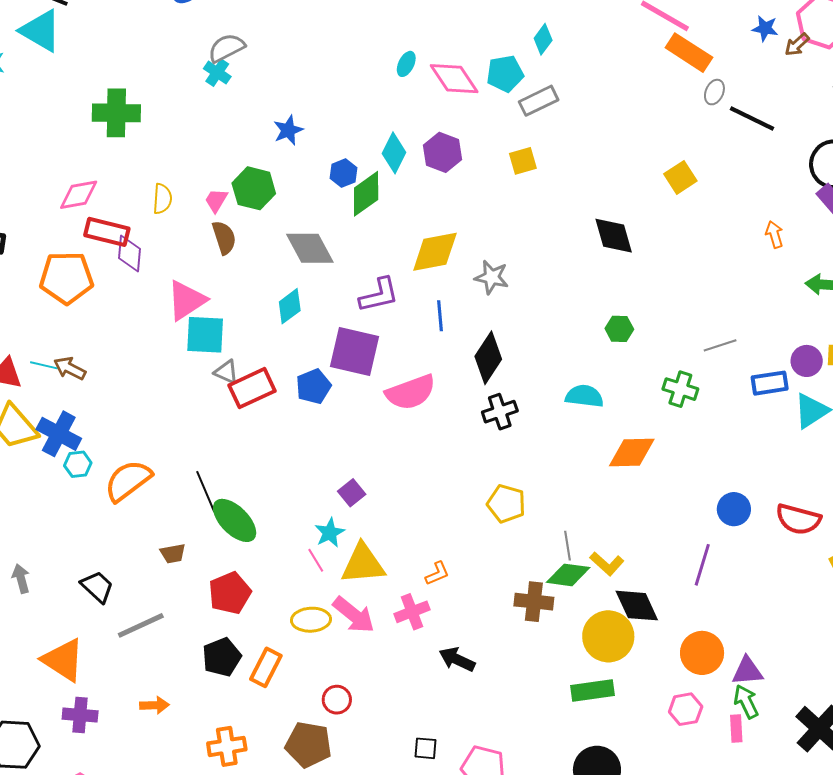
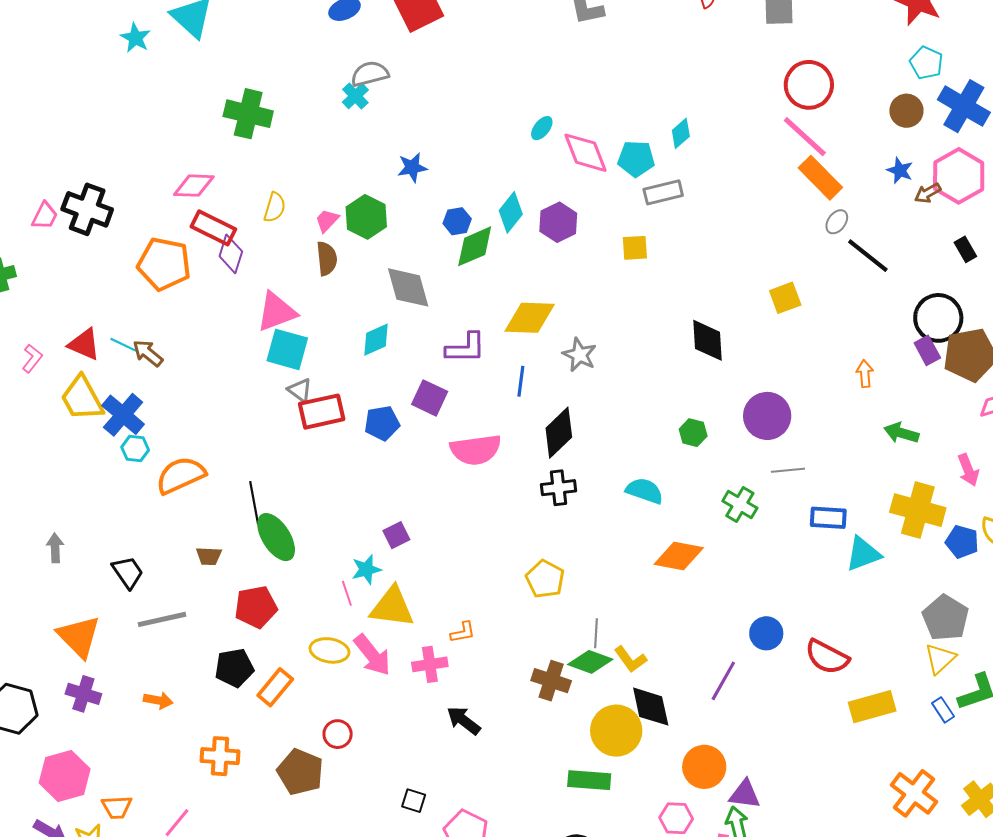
purple square: (355, 352) -> (430, 398), size x0.7
purple circle: (807, 361) -> (767, 416), moved, size x1.5

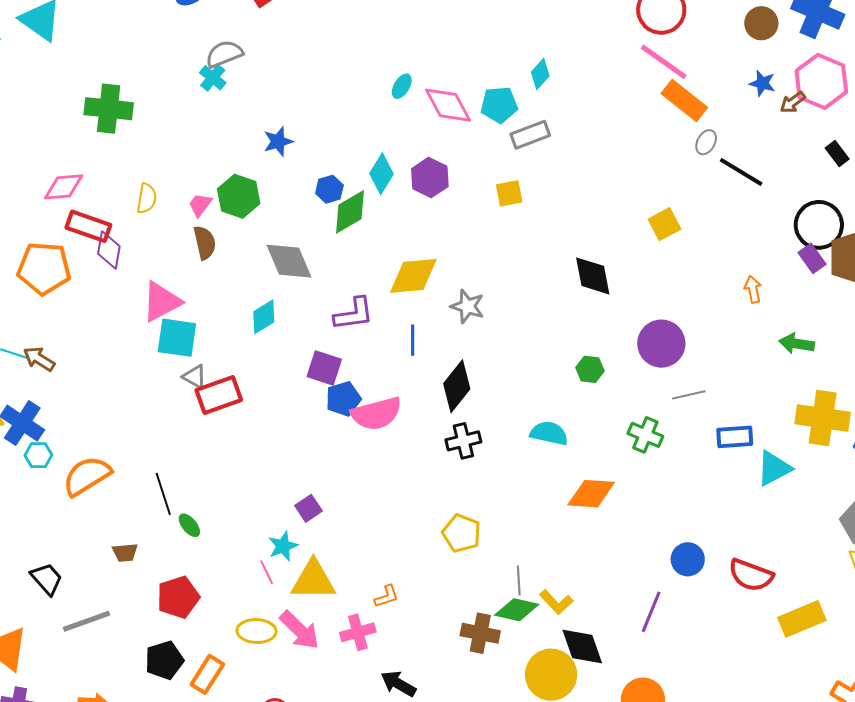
blue pentagon: (382, 423) -> (343, 399), moved
green ellipse: (276, 537) -> (189, 525), size x0.5

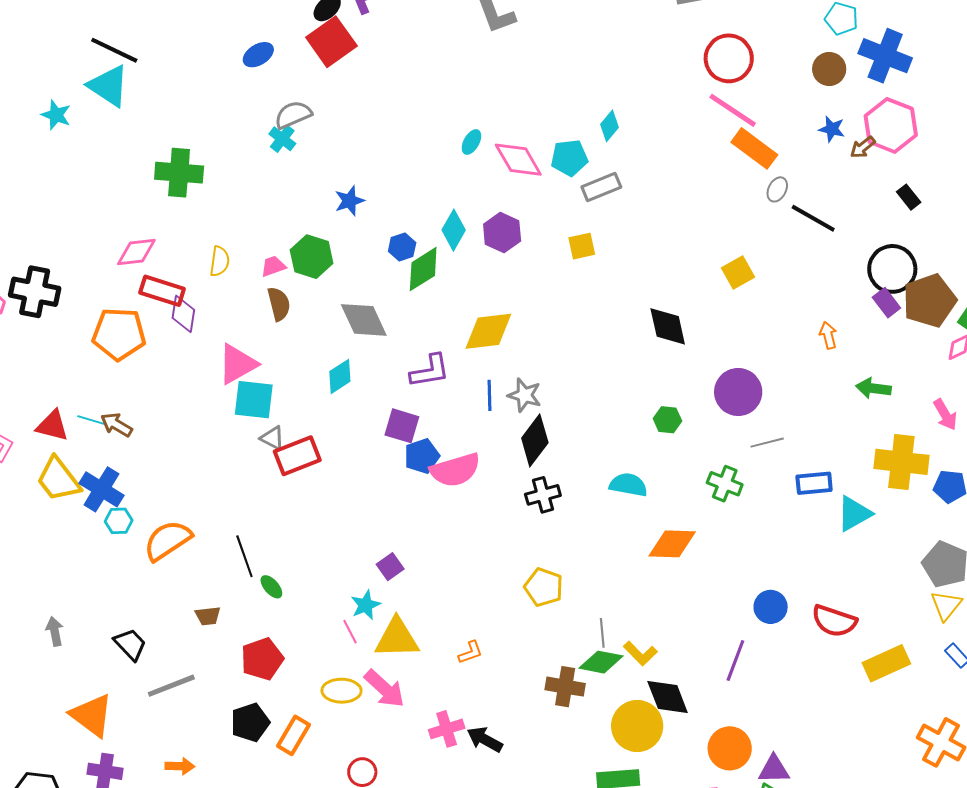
pink trapezoid: (200, 205) -> (273, 266), turned 36
gray star: (467, 306) -> (525, 395), moved
pink cross: (358, 632) -> (447, 729), moved

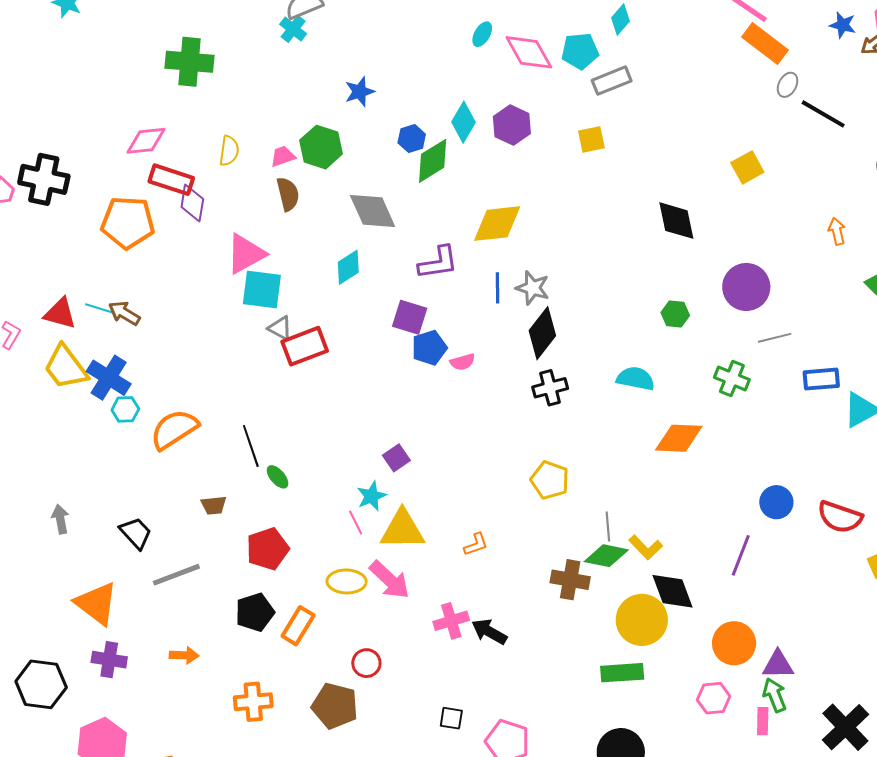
pink semicircle: (455, 470) -> (463, 362), size x0.5

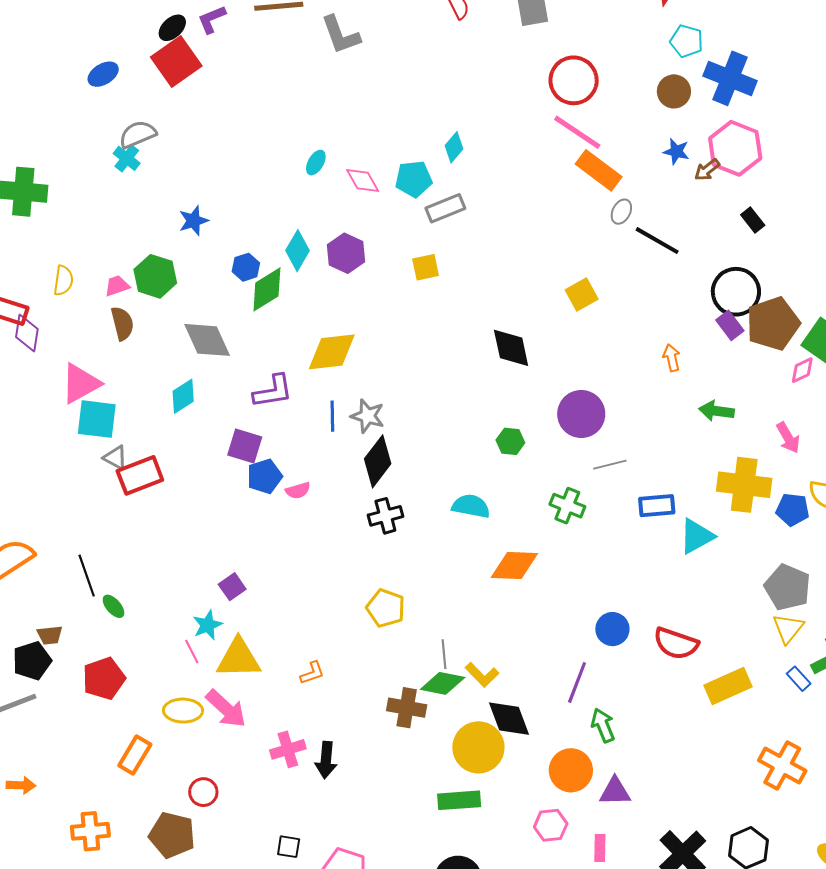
pink diamond: (529, 52) -> (363, 180), size x0.7
black pentagon: (255, 612) -> (32, 661), moved
black arrow: (489, 632) -> (326, 760), turned -114
green arrow: (775, 695) -> (603, 725), moved

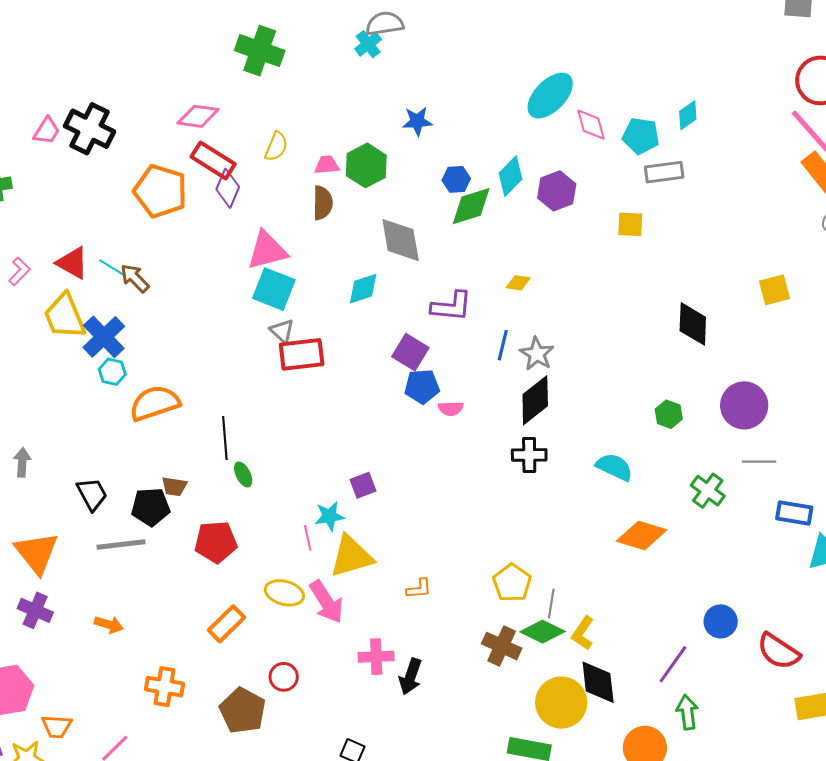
cyan ellipse: (316, 163) -> (550, 96), size x2.0
yellow diamond: (332, 352) -> (518, 283), size x0.5
yellow pentagon: (386, 608) -> (512, 583), moved
yellow triangle: (239, 658) -> (351, 556), turned -30
yellow L-shape: (482, 675) -> (583, 633), turned 64

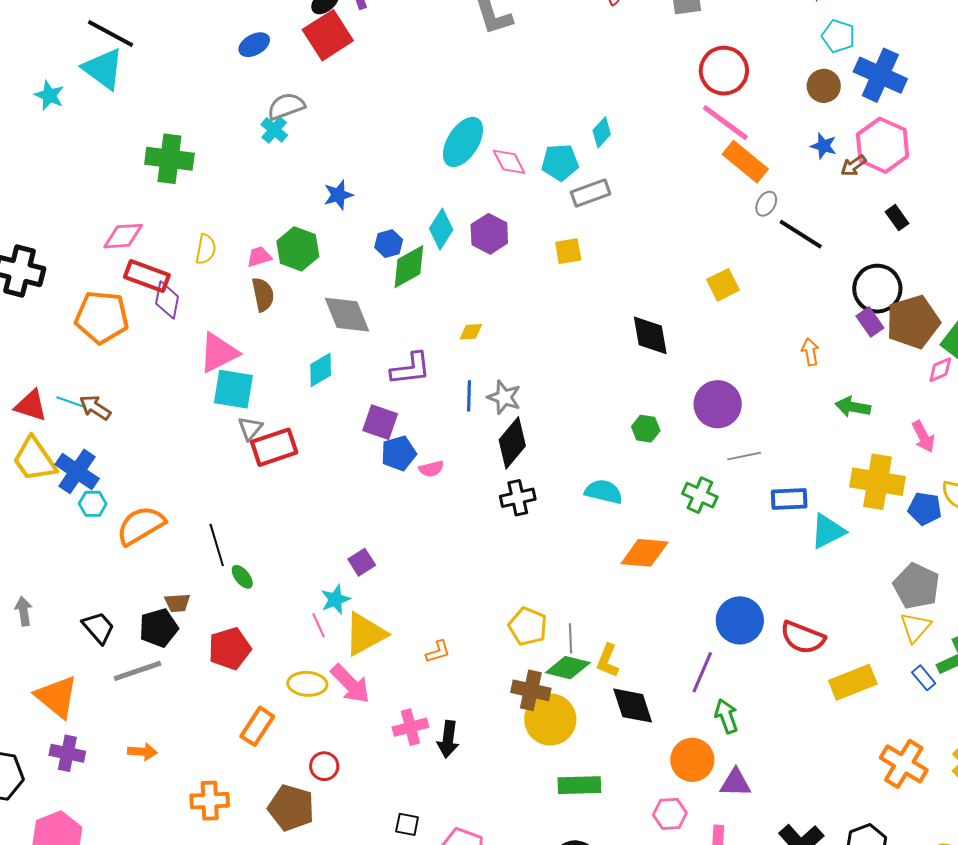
gray triangle: (282, 331) -> (250, 428), turned 40
blue circle: (721, 621) -> (740, 620), size x1.4
yellow circle: (561, 703) -> (550, 719), moved

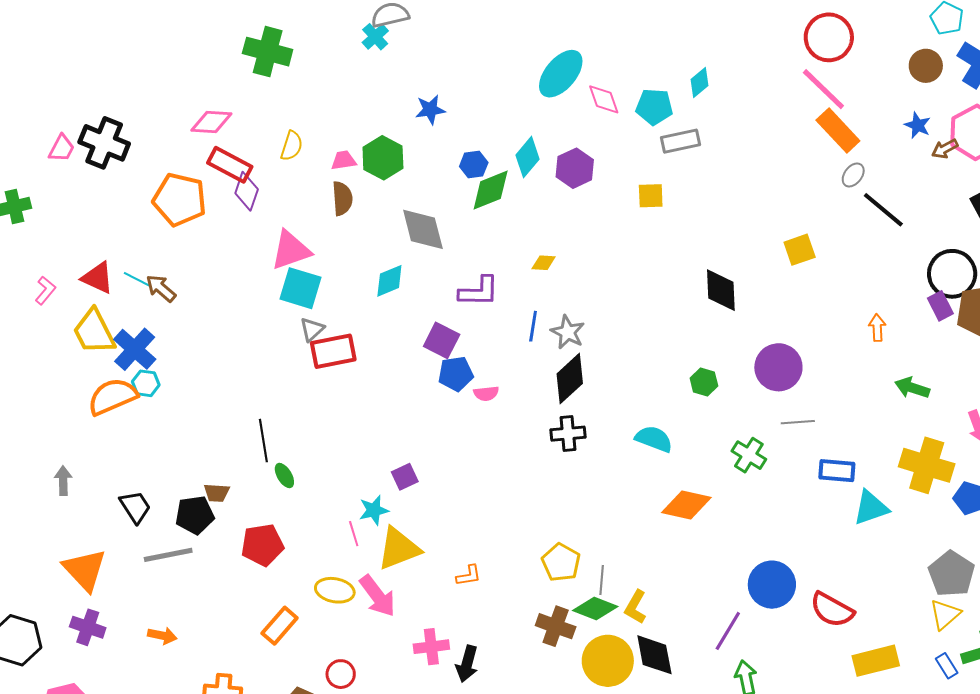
orange semicircle: (141, 526) -> (113, 397), moved
yellow circle: (550, 719) -> (608, 661), moved

